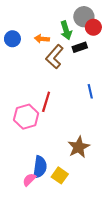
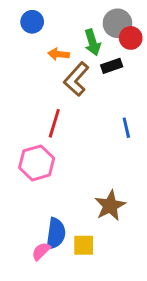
blue circle: (12, 39) -> (32, 22), moved
red line: (46, 102) -> (54, 123), moved
yellow square: (60, 175) -> (84, 245), turned -35

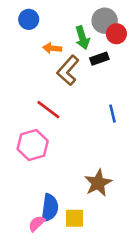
red line: (54, 123) -> (48, 110), turned -70

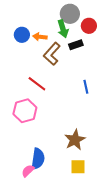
blue circle: (29, 19) -> (22, 35), moved
gray circle: (105, 21) -> (70, 14), moved
yellow square: (75, 218) -> (78, 167), moved

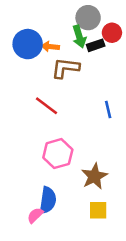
blue circle: (22, 35) -> (28, 44), size x1.5
black rectangle: (76, 45) -> (96, 45), moved
brown L-shape: (52, 54) -> (65, 68), turned 55
pink hexagon: (25, 111) -> (58, 154), moved

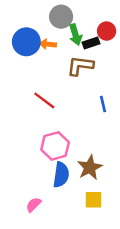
gray circle: (88, 18) -> (61, 17), moved
brown L-shape: (65, 68) -> (80, 66), moved
blue semicircle: (48, 200) -> (61, 175), moved

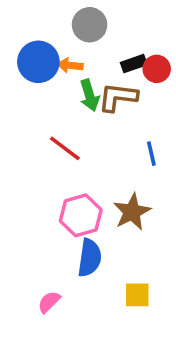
red circle: (107, 31) -> (157, 69), moved
green arrow: (75, 35) -> (90, 95), moved
brown star: (90, 168) -> (132, 212), moved

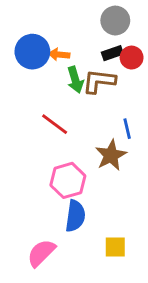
gray circle: (90, 25) -> (115, 21), moved
brown star: (132, 212) -> (111, 155), moved
pink semicircle: (49, 302) -> (41, 253), size x1.5

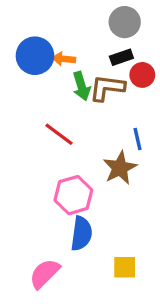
red circle: (132, 58) -> (142, 75), moved

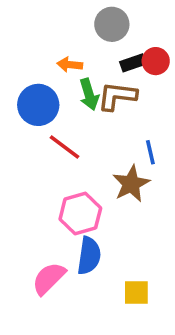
gray circle: (125, 22) -> (112, 24), moved
blue circle: (35, 56) -> (38, 105), moved
red circle: (142, 75) -> (156, 61), moved
pink semicircle: (45, 274) -> (49, 278), moved

